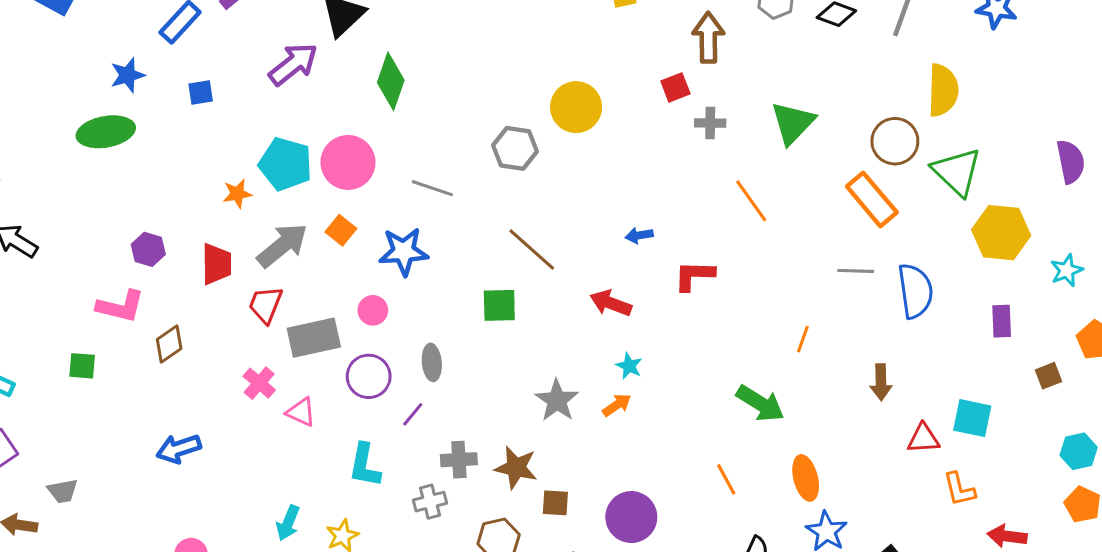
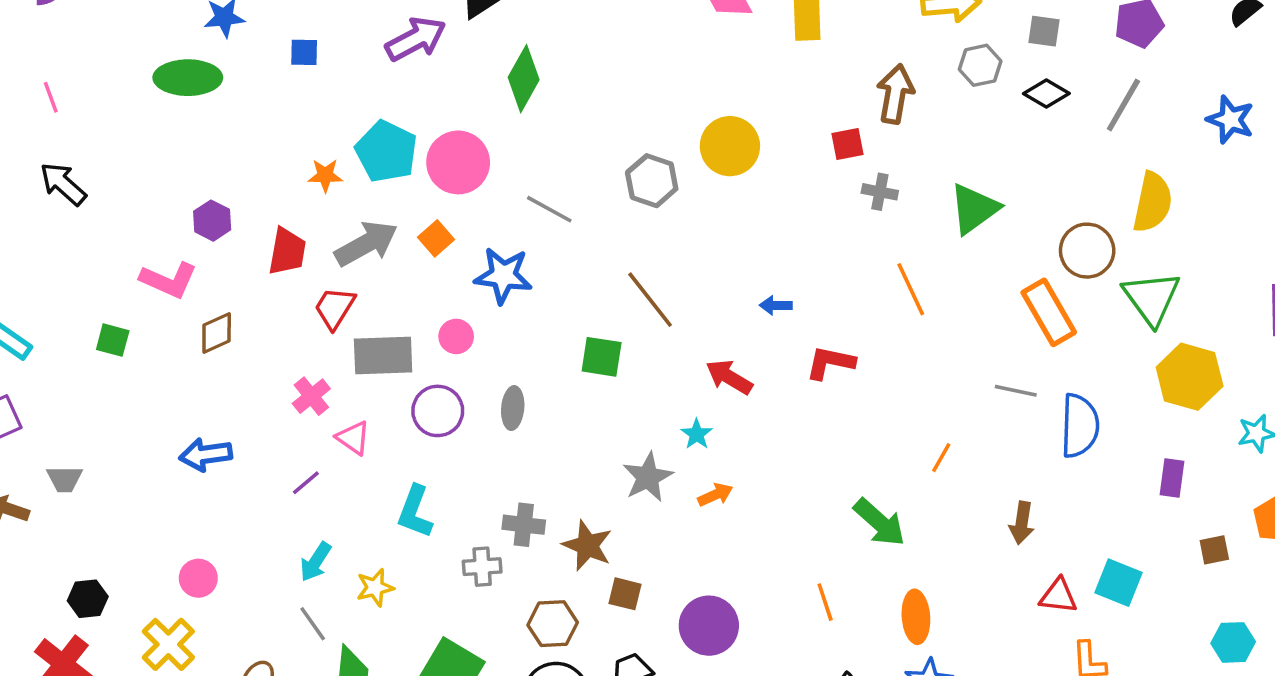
cyan star: (629, 366) -> (697, 434), moved
purple line: (413, 414) -> (306, 483), moved

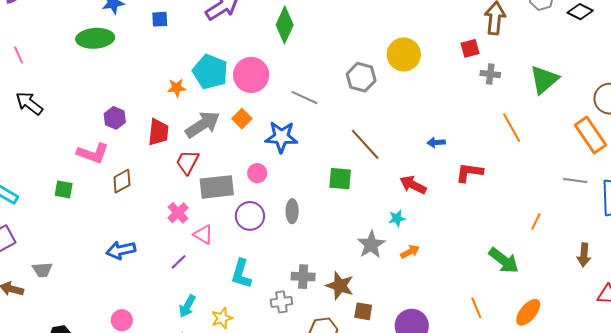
cyan star: (697, 434) -> (397, 218), turned 30
orange ellipse: (916, 617) -> (528, 312), turned 48

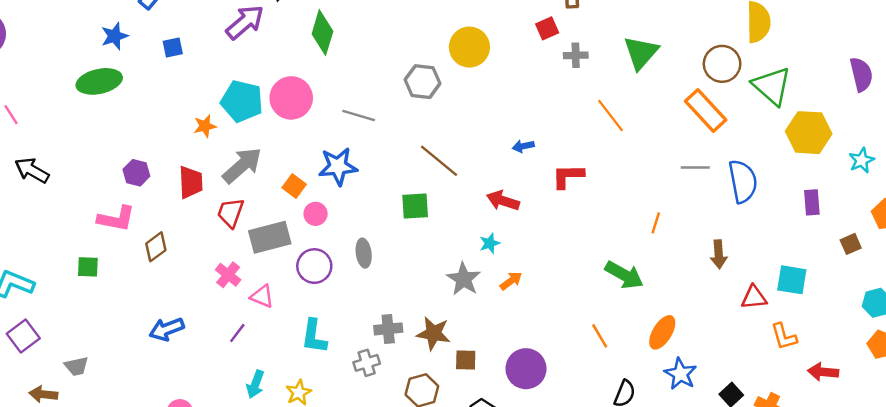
orange square: (242, 119) -> (294, 186), moved

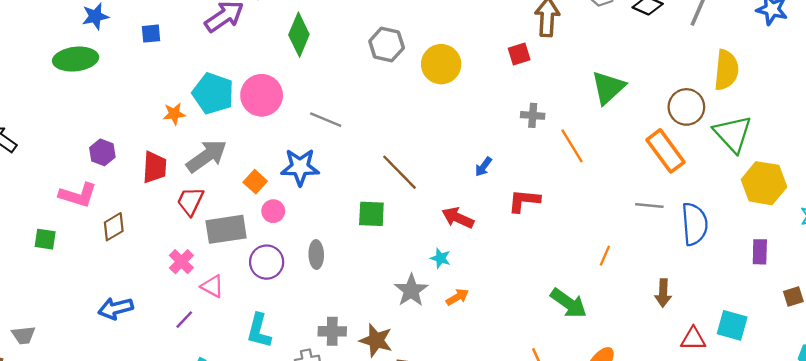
gray cross: (576, 55) -> (533, 115), moved
gray hexagon: (423, 82) -> (387, 45), moved
blue arrow: (523, 146) -> (483, 167), turned -48
cyan star: (490, 243) -> (440, 258), turned 30

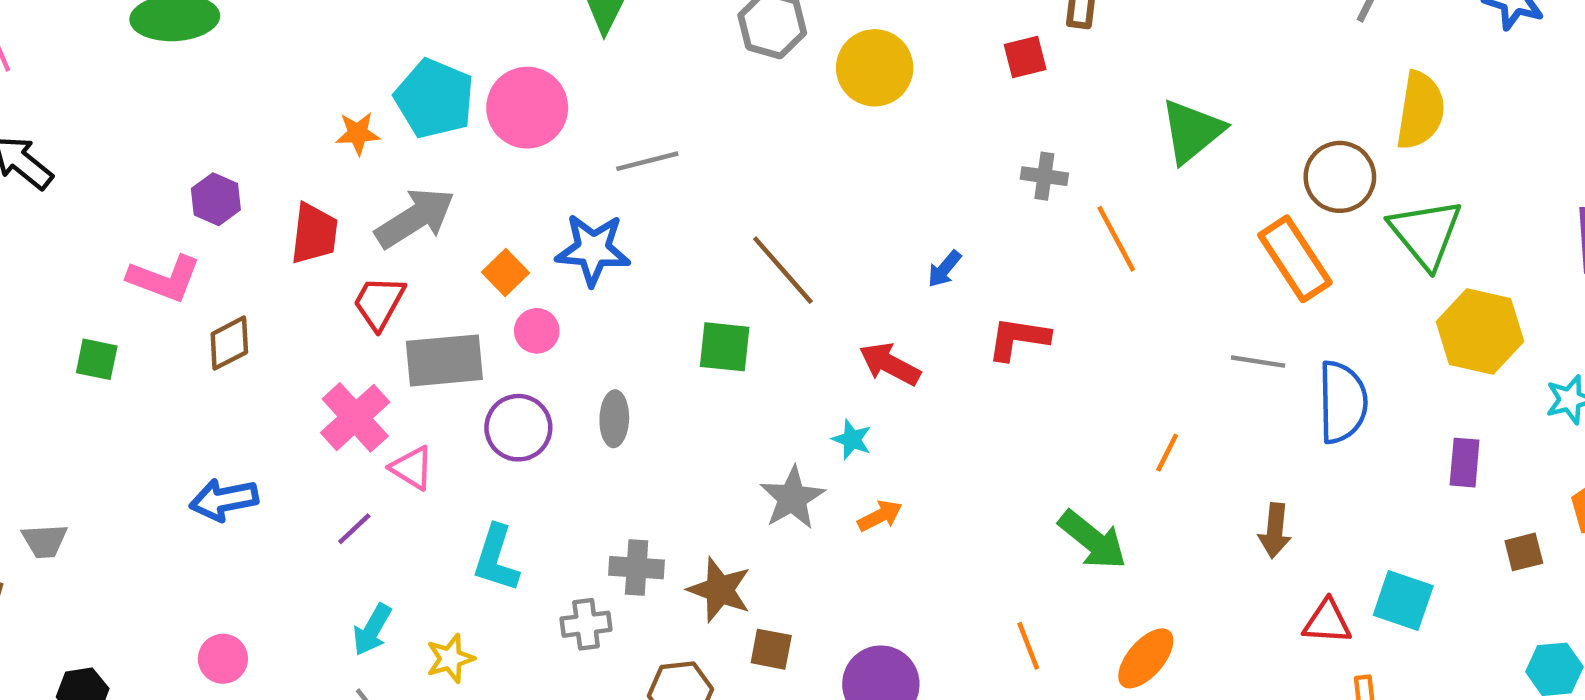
gray line: (326, 120) -> (647, 161), turned -40
pink cross: (181, 262) -> (355, 417), size x1.4

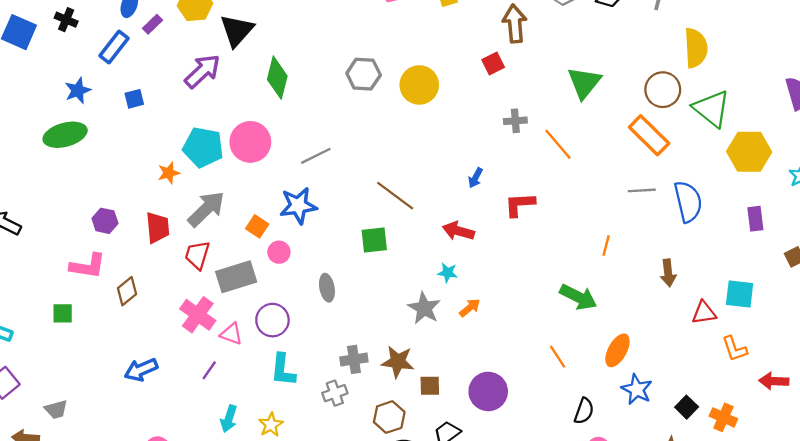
purple circle: (518, 428) -> (272, 320), moved

